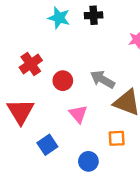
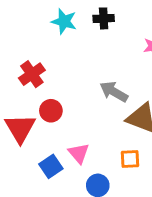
red circle: (63, 81) -> (51, 111), moved
pink triangle: (78, 114) -> (79, 153), moved

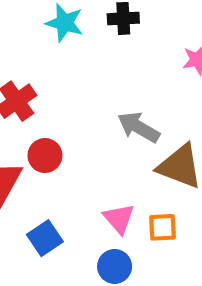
pink triangle: (79, 153) -> (119, 219), moved

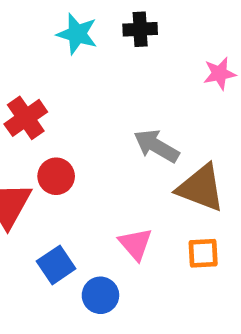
orange square: (162, 227) -> (203, 253), moved
blue circle: (115, 266) -> (100, 295), moved

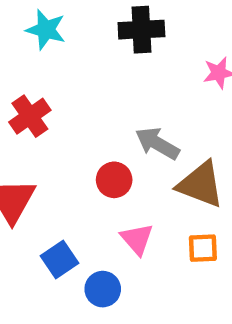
black cross: (140, 29) -> (141, 30), size x1.4
cyan star: (77, 34) -> (46, 30), moved
red circle: (56, 176) -> (114, 180), moved

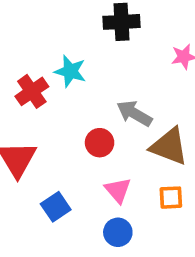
cyan star: (46, 30) -> (70, 71), moved
blue circle: (103, 289) -> (118, 232), moved

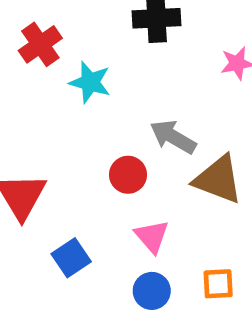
red cross: (32, 91) -> (40, 44), moved
orange square: (171, 198) -> (218, 284), moved

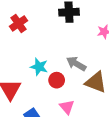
cyan star: (90, 82) -> (39, 67), moved

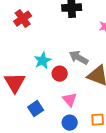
cyan star: (39, 67) -> (43, 61), turned 30

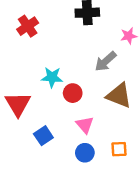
gray arrow: (79, 58) -> (106, 61), moved, turned -72
cyan star: (43, 61) -> (52, 77), turned 30

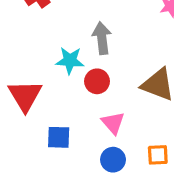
gray arrow: (106, 61) -> (102, 38), moved, turned 125
blue square: (43, 136) -> (59, 137), turned 36

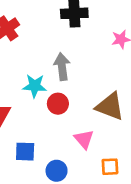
pink triangle: (113, 123) -> (84, 139), moved
blue circle: (113, 160) -> (57, 171), moved

